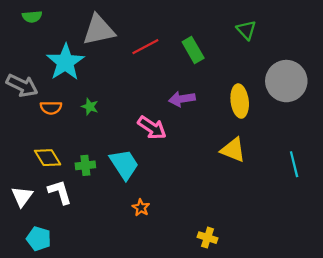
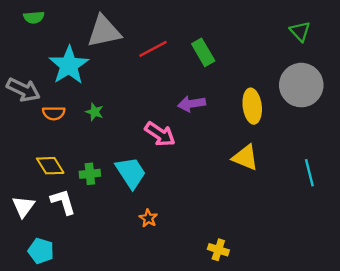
green triangle: (246, 30) -> (300, 31), moved

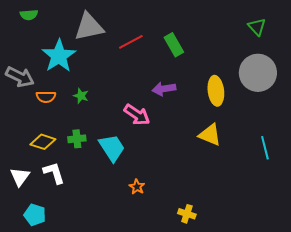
yellow diamond: (50, 166) -> (43, 142), turned -40
green cross: (90, 174) -> (77, 139), moved
orange star: (148, 218) -> (137, 187), moved

